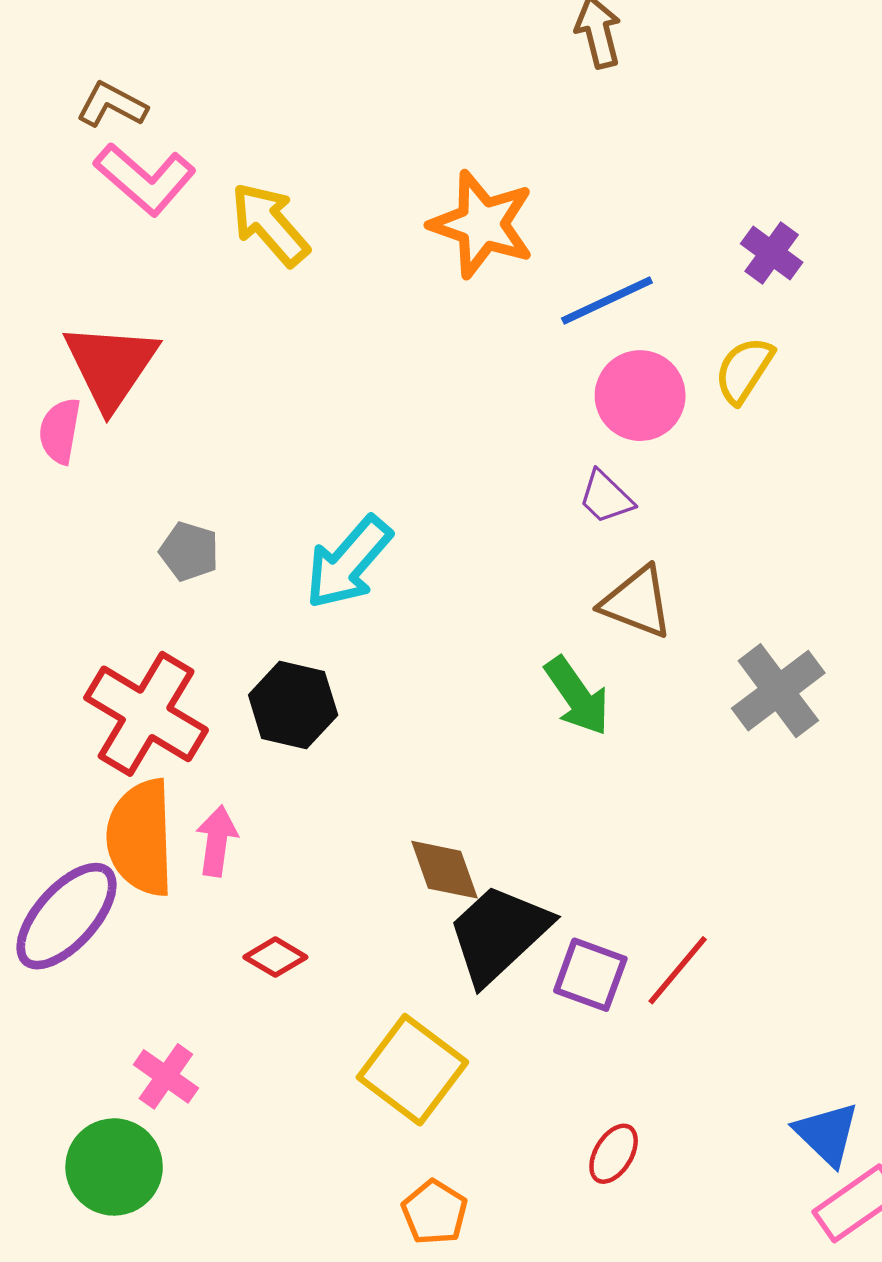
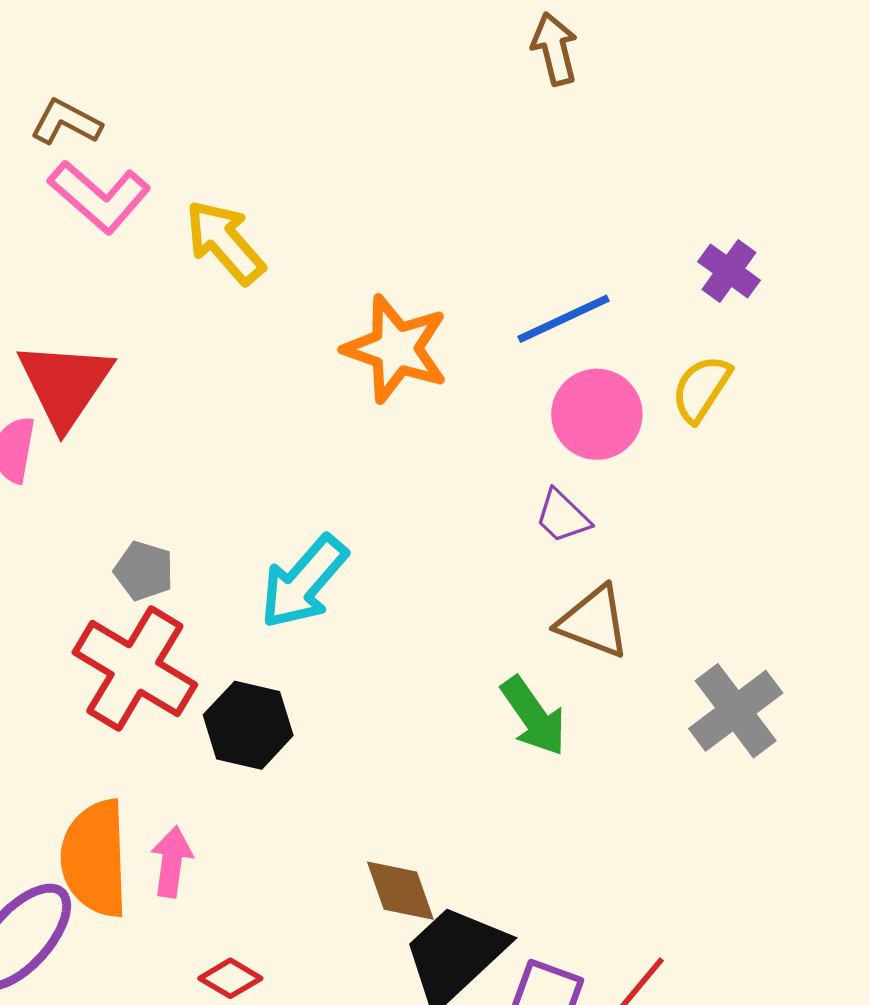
orange star: (482, 224) -> (396, 349), moved
red cross: (146, 714) -> (135, 669), moved

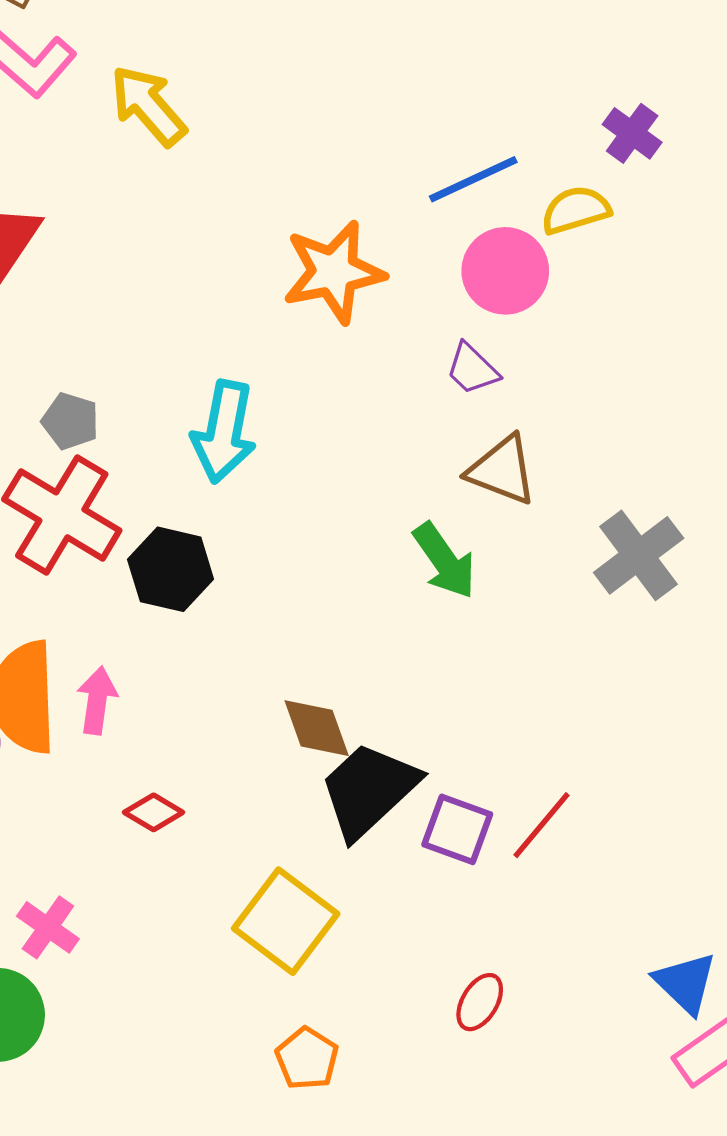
orange star: (396, 349) -> (334, 272), moved, turned -30
yellow semicircle: (701, 389) -> (576, 210), moved, turned 40
cyan arrow: (304, 582) -> (224, 432), turned -30

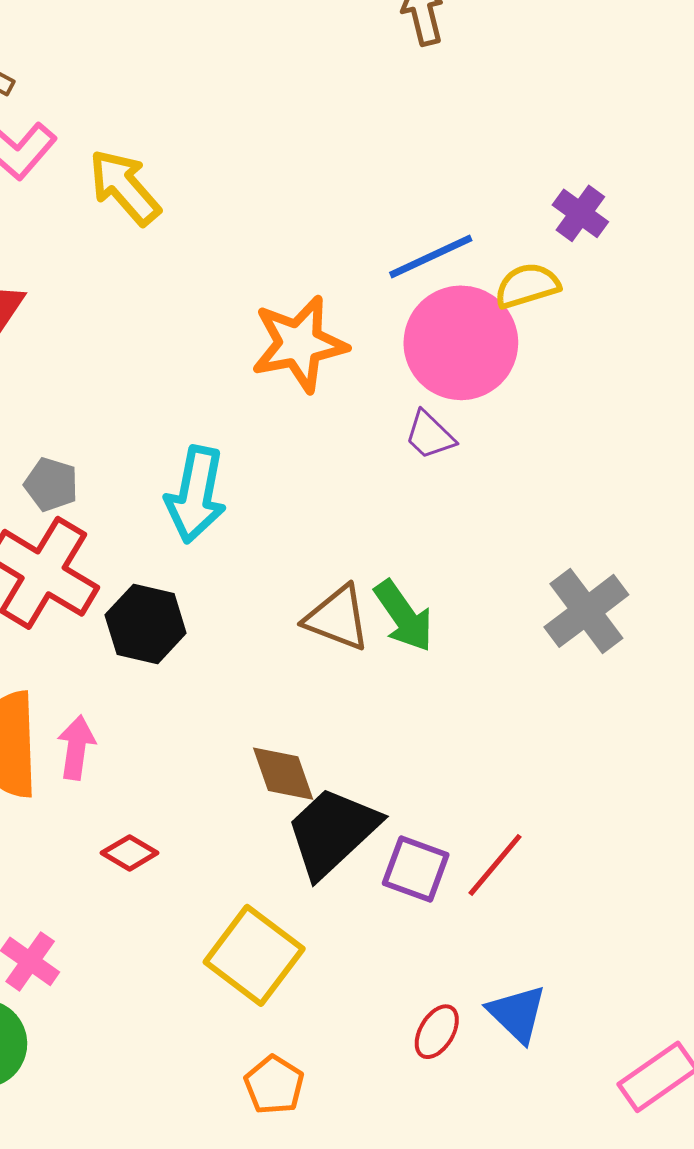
pink circle: (505, 271) -> (461, 343), size x1.4
brown triangle: (502, 470) -> (337, 618), moved
blue triangle: (685, 983) -> (517, 1014), moved

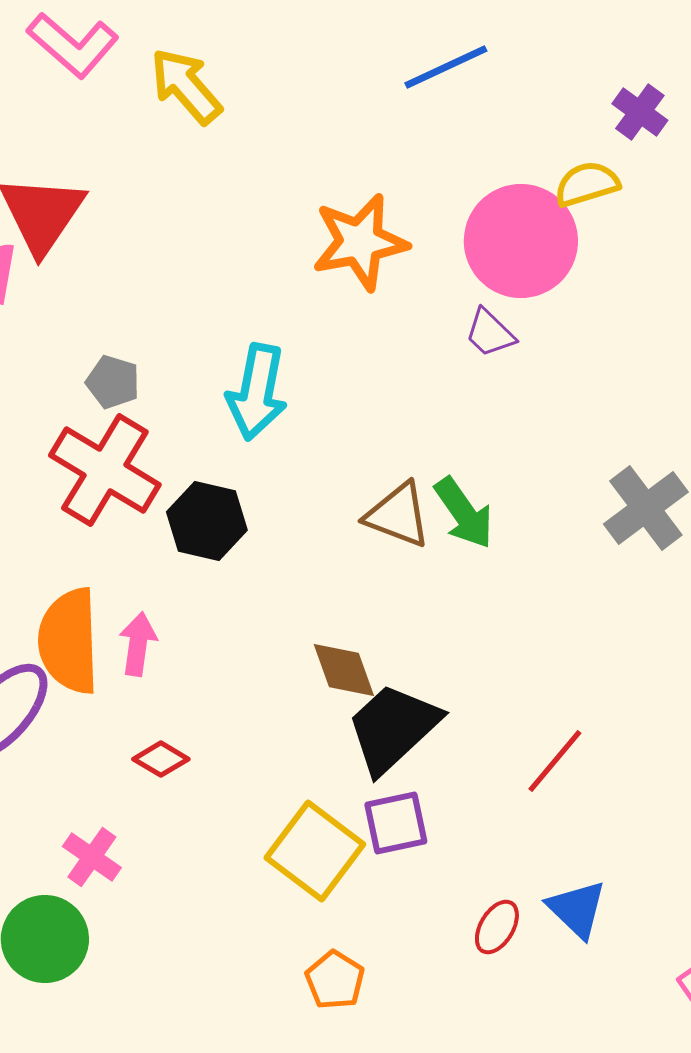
blue line: (431, 257) -> (446, 67), moved
red diamond: (130, 853) -> (161, 759), moved
purple square: (416, 869) -> (396, 823), moved, turned -32

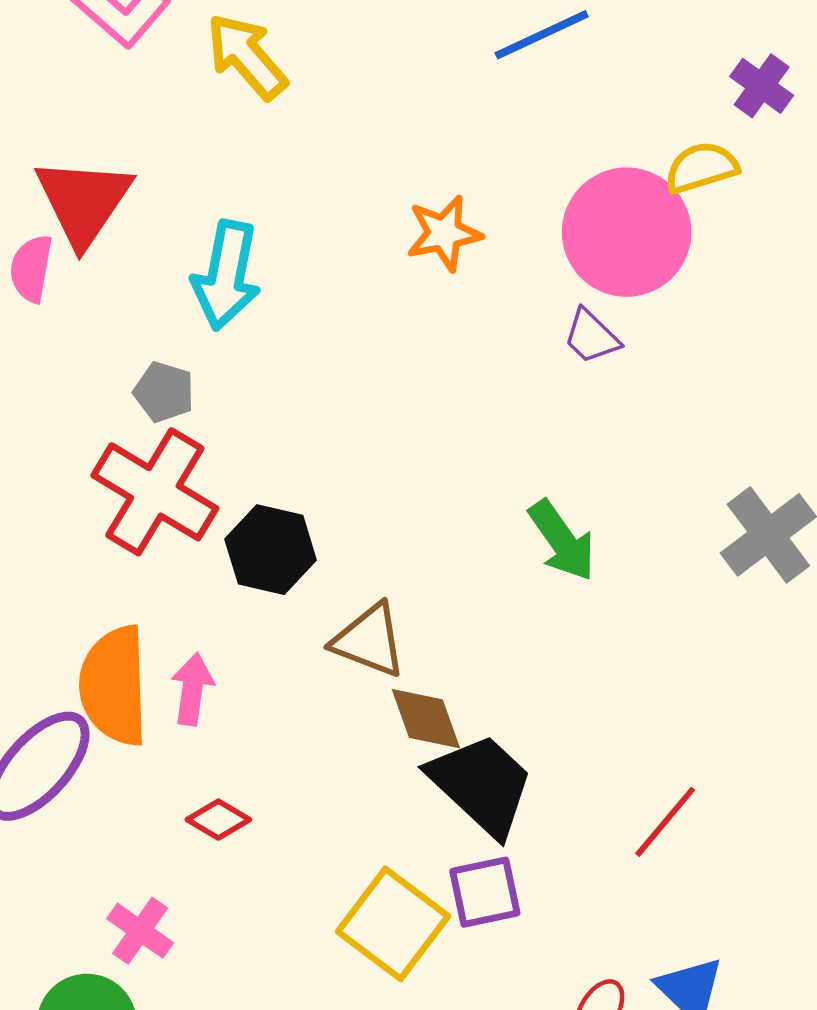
orange star: (360, 242) -> (444, 233), size x0.7
cyan arrow: (257, 392) -> (226, 275), moved
brown triangle: (398, 515) -> (369, 640), moved
black trapezoid: (393, 728) -> (481, 784), turned 86

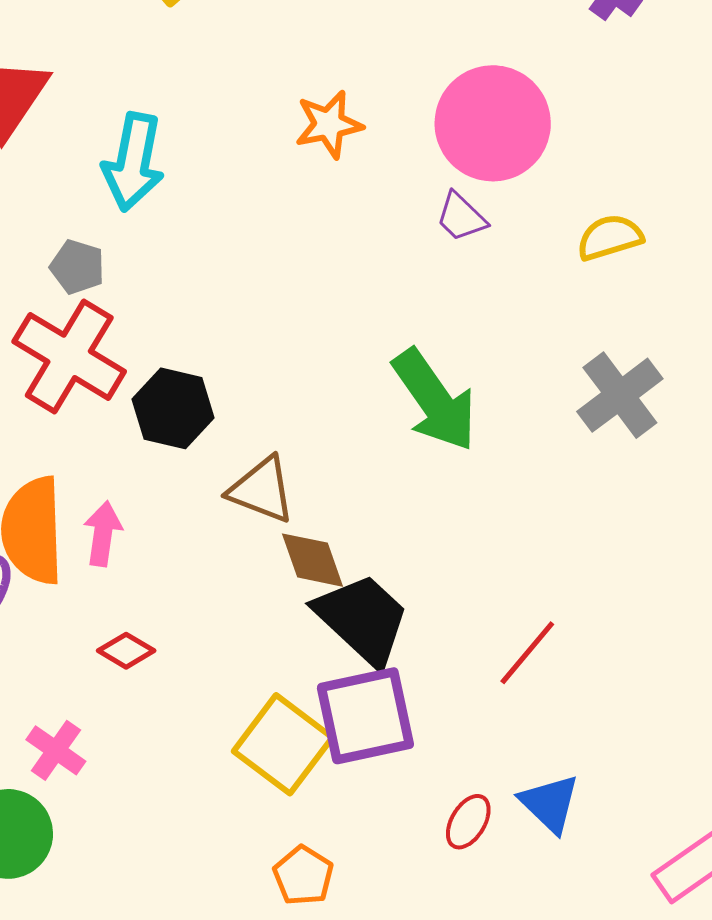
yellow semicircle: (701, 167) -> (610, 237), moved
green arrow: (562, 541) -> (435, 400), size x1.4
purple square: (485, 892) -> (365, 716), size x1.5

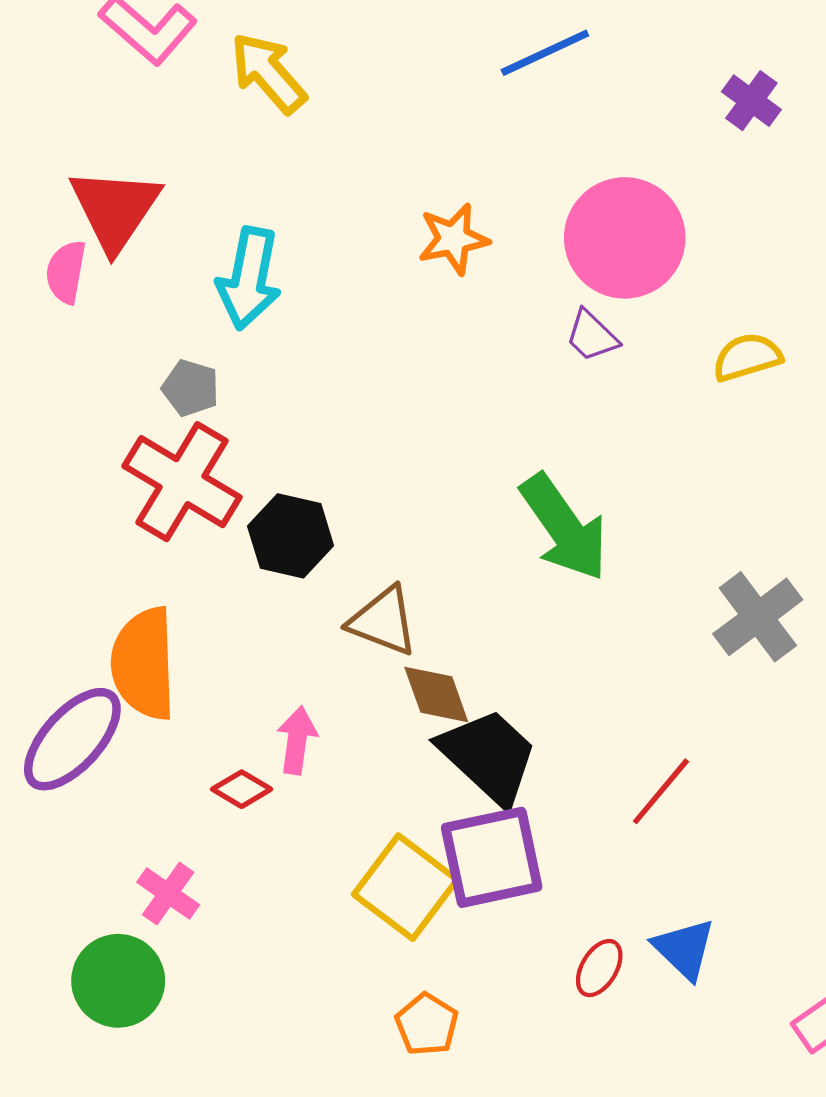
gray cross: (620, 395) -> (758, 617), moved
pink arrow: (103, 534) -> (297, 740), moved

